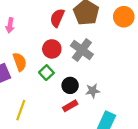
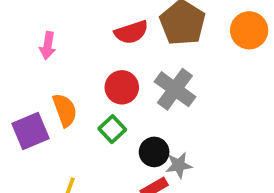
red semicircle: (57, 18) -> (131, 32), turned -132
gray star: (93, 91) -> (179, 165), moved

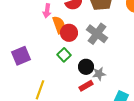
pink arrow: (48, 46) -> (47, 11), moved
orange semicircle: (65, 110) -> (59, 25), moved

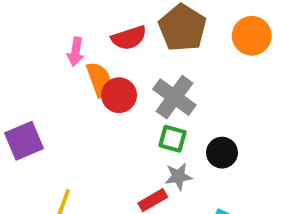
green square: (64, 55) -> (173, 139), moved, turned -32
black circle: (86, 67) -> (222, 153), moved

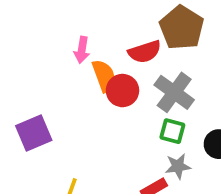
red semicircle: (129, 38) -> (145, 52), moved

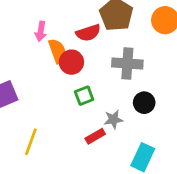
gray cross: (174, 92) -> (127, 63), moved, turned -32
green square: (172, 131) -> (84, 96), moved, turned -36

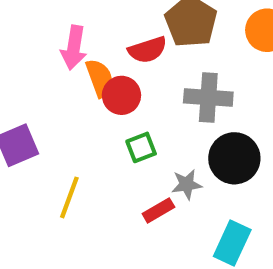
pink arrow: (41, 31) -> (74, 48), size x1.4
black circle: (144, 103) -> (234, 158), size x1.5
yellow line: (31, 142) -> (69, 197), moved

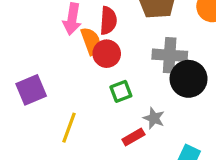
red semicircle: (148, 50) -> (108, 21), moved, turned -68
black circle: (234, 158) -> (189, 79), moved
gray star: (187, 184) -> (154, 118), turned 30

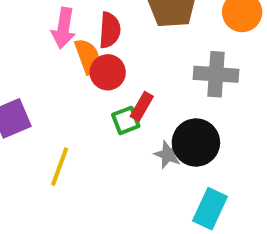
gray cross: (170, 55) -> (216, 74), moved
black circle: (189, 79) -> (196, 143), moved
red rectangle: (133, 137) -> (142, 106), moved, turned -30

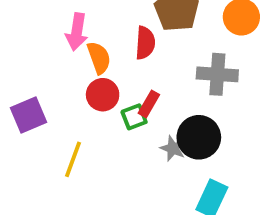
red semicircle: (110, 30) -> (145, 43), moved
red circle: (108, 72) -> (103, 95), moved

